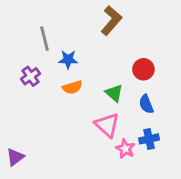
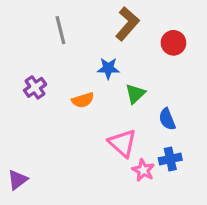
gray line: (44, 39) -> (60, 30), moved
blue star: (68, 60) -> (108, 68), moved
red circle: (143, 69) -> (173, 43), moved
green triangle: (114, 93) -> (135, 94), moved, turned 36

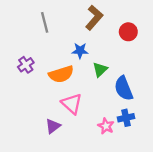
orange semicircle: (83, 100) -> (61, 74), size x1.5
blue semicircle: (167, 119) -> (124, 88), size x1.5
pink triangle: (123, 143) -> (72, 104), moved
purple triangle: (18, 180) -> (53, 126), moved

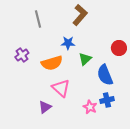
red circle: (128, 32) -> (119, 48), moved

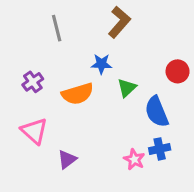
pink triangle: (61, 88) -> (34, 131), moved

